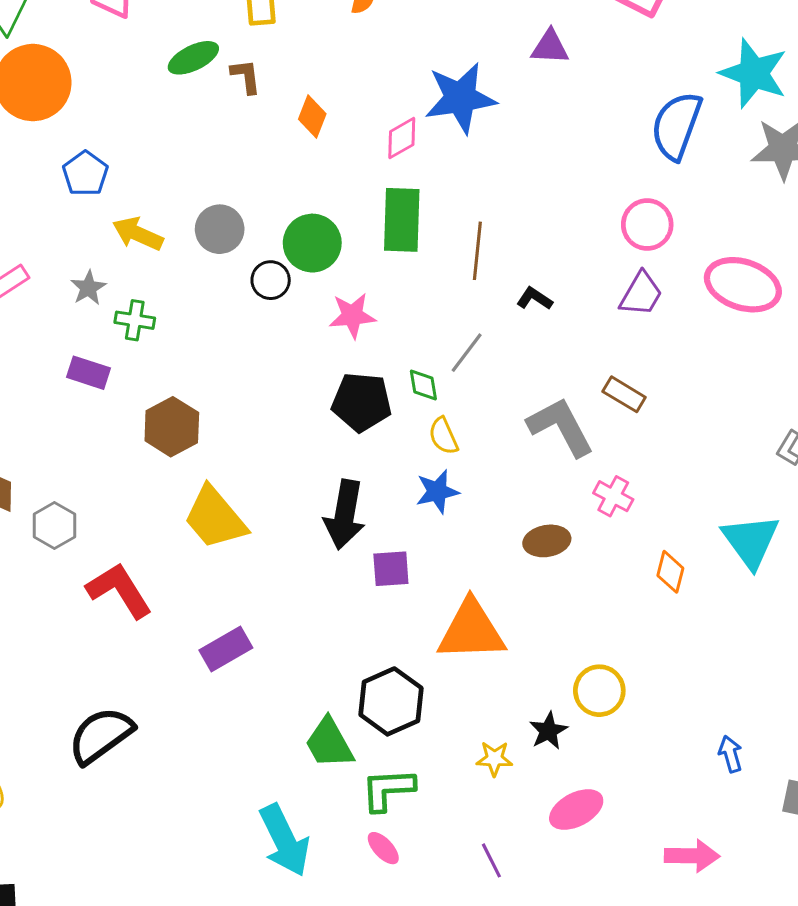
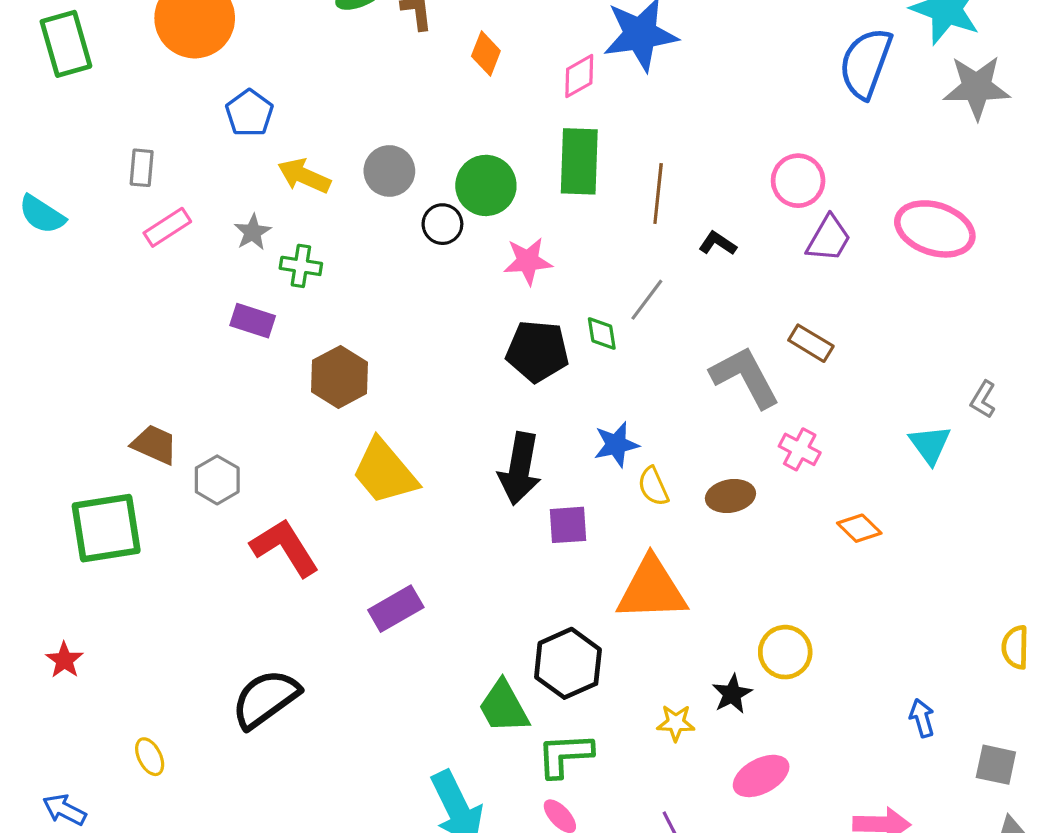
pink circle: (647, 225) -> (798, 181), moved
yellow semicircle: (443, 436) -> (653, 486), moved
cyan triangle: (751, 541) -> (930, 445), moved, size x0.7
orange diamond: (670, 572) -> (859, 528), turned -60

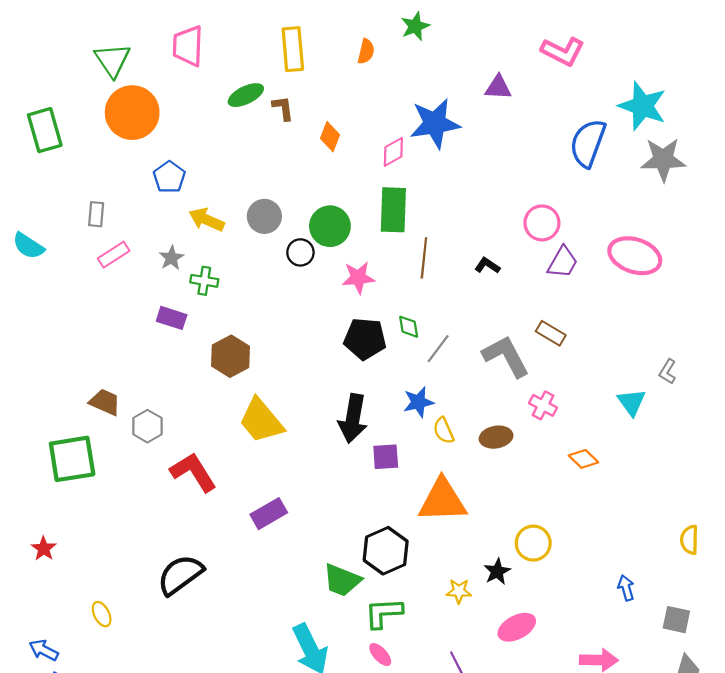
brown line: (658, 194) -> (424, 258), moved
gray line: (647, 300) -> (438, 349), moved
green trapezoid: (504, 707) -> (342, 580), turned -39

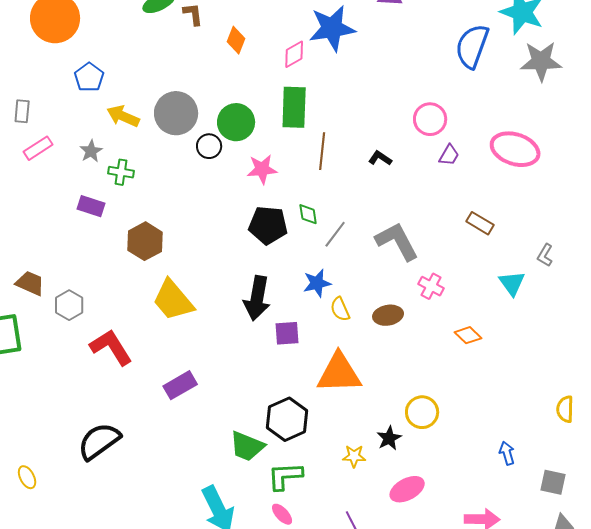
gray circle: (264, 216) -> (176, 113), size x1.4
purple trapezoid: (563, 262) -> (449, 155), size x0.7
brown rectangle: (551, 333) -> (480, 223), moved

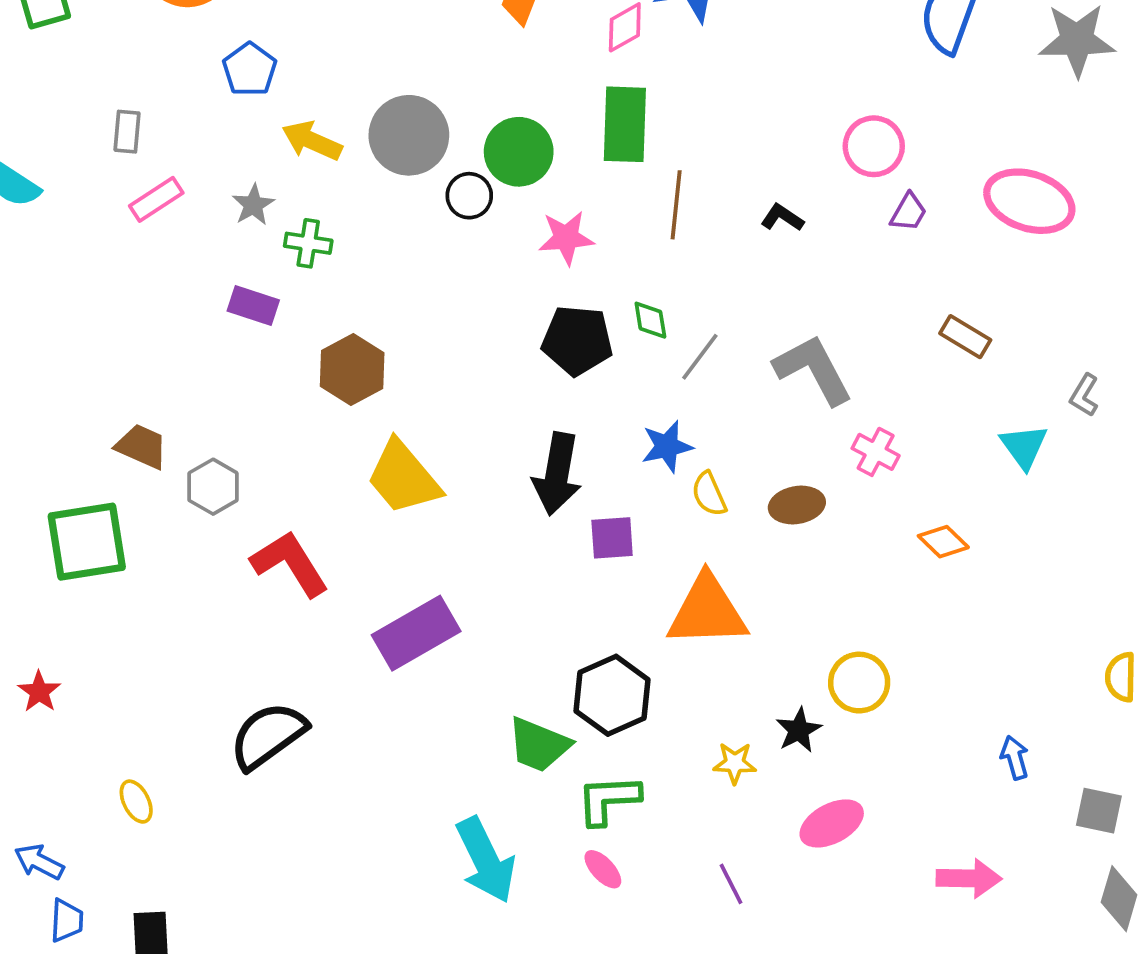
purple rectangle: (180, 385) -> (416, 633), size x1.4

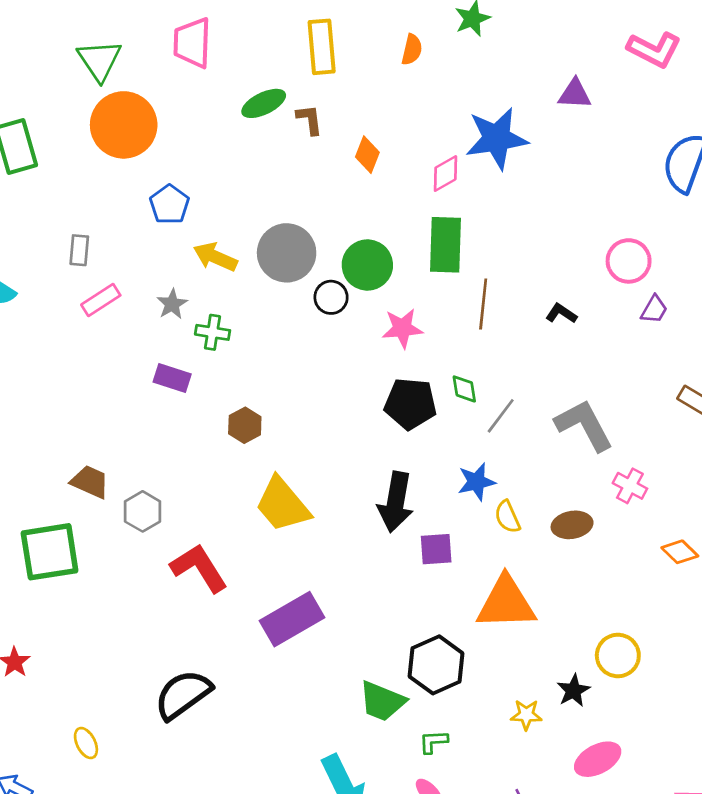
brown hexagon: (352, 370) -> (245, 425), size x0.7
green L-shape: (608, 800) -> (433, 742), size x0.6

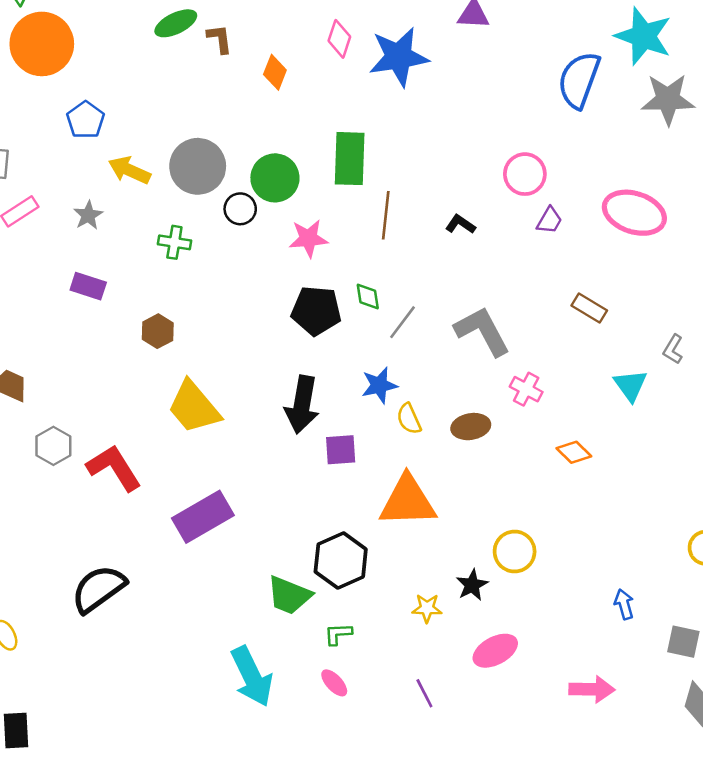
pink diamond: (445, 173) -> (339, 39), moved, turned -42
green cross: (213, 332) -> (174, 242), moved
gray hexagon: (143, 511) -> (53, 446), moved

